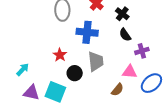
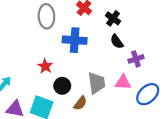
gray trapezoid: (96, 61) -> (97, 83), moved
brown semicircle: (117, 90) -> (80, 103), moved

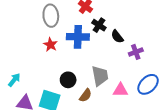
black cross: (113, 18) -> (99, 25), moved
red star: (45, 66) -> (50, 45), moved
pink triangle: (123, 82) -> (120, 90), moved

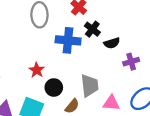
black semicircle: (117, 37) -> (112, 43), turned -72
red star: (50, 45) -> (37, 70), moved

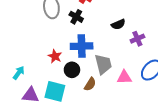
black cross: (92, 29) -> (76, 17), moved
blue cross: (68, 40) -> (82, 46), moved

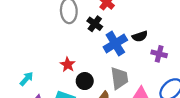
purple cross: (137, 39) -> (159, 54), turned 32
blue cross: (82, 46) -> (115, 44), moved, turned -35

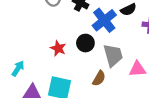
black circle: (85, 81) -> (85, 43), moved

